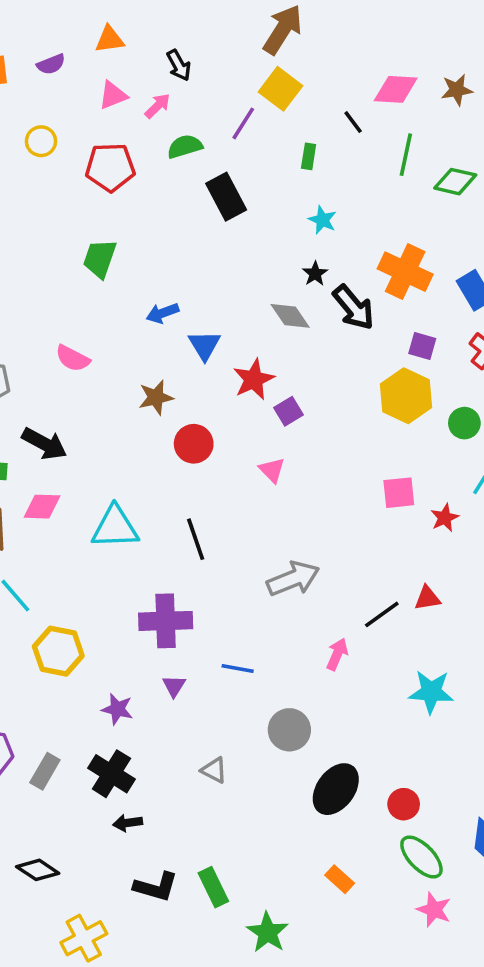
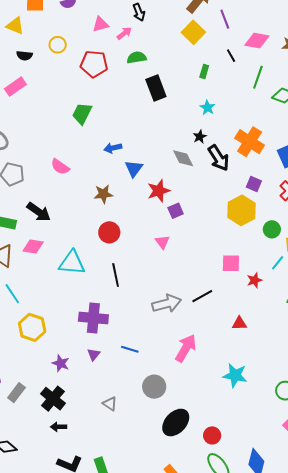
purple line: (243, 123) -> (225, 19), moved, turned -60
red circle: (194, 444) -> (109, 232), moved
black line: (382, 614) -> (202, 296), moved
pink arrow: (337, 654) -> (186, 348), size x1.6

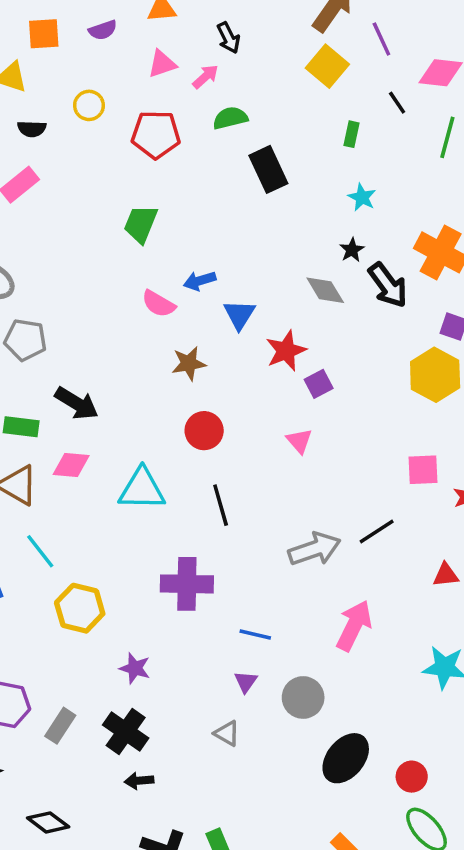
pink semicircle: (60, 167) -> (158, 304), moved
purple triangle: (94, 354) -> (246, 682), moved

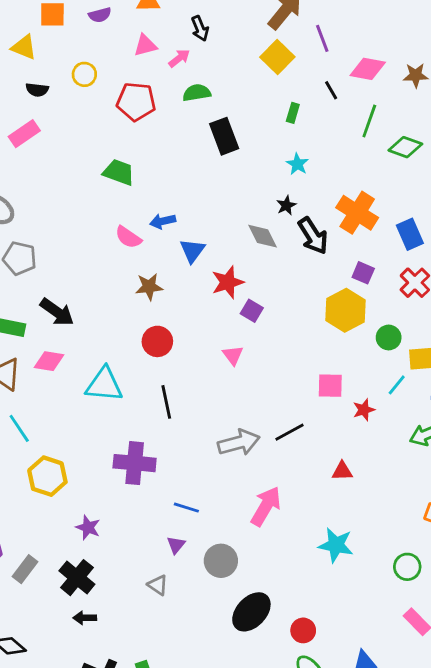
green trapezoid: (141, 224) -> (119, 172), turned 84
purple square: (319, 384) -> (252, 311), turned -35

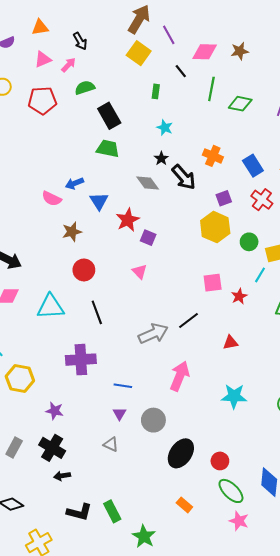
green trapezoid: (119, 172) -> (108, 149), moved
orange cross: (357, 213) -> (213, 156), size x0.7
purple square: (363, 273) -> (224, 198), turned -35

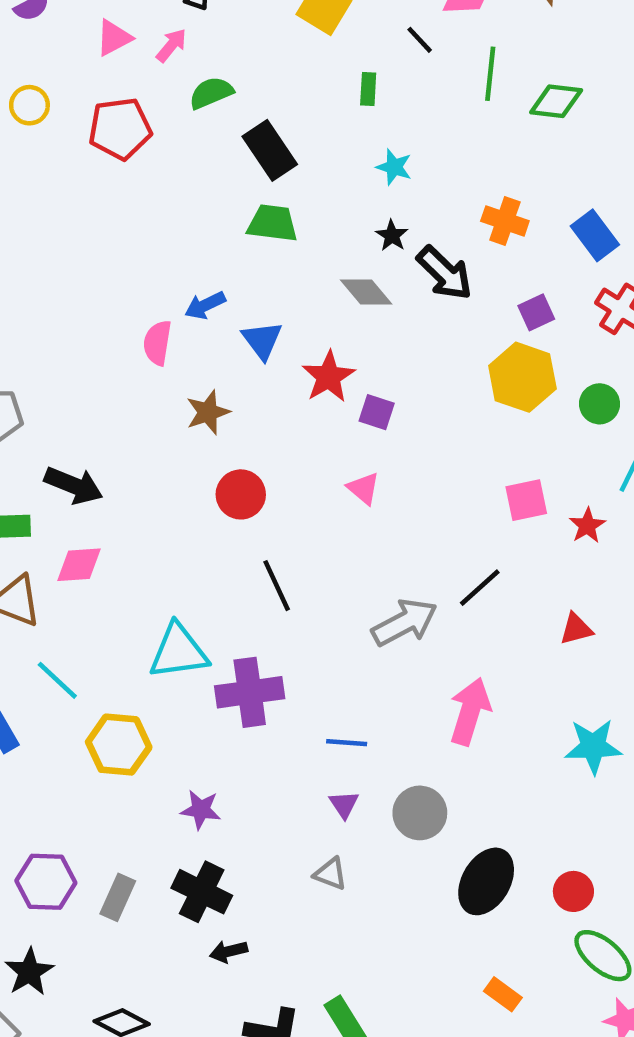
pink semicircle: (52, 199) -> (157, 343), turned 78
cyan triangle: (51, 307) -> (178, 652), moved

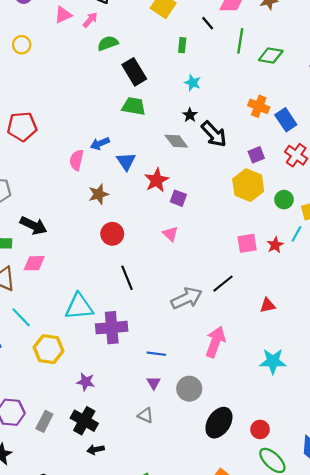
red pentagon: (120, 129) -> (22, 127), moved
orange cross: (505, 221) -> (259, 106), moved
red star: (587, 526) -> (275, 245), moved

